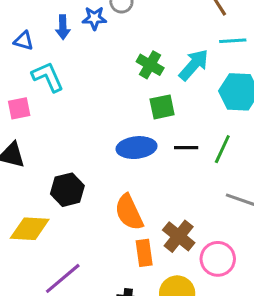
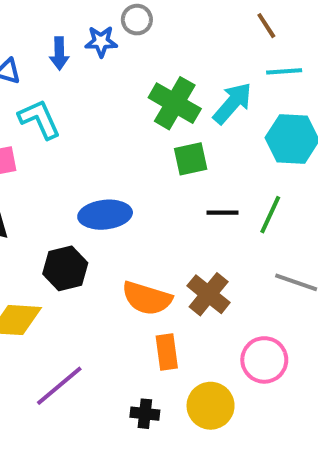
green cross: (150, 65) -> (175, 103), size x1.4
blue ellipse: (137, 148) -> (105, 215), moved
orange semicircle: (129, 212) -> (147, 298), turned -48
brown cross: (179, 236) -> (209, 294), moved

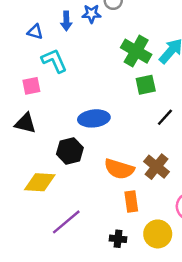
black line: (222, 213) -> (165, 117), turned -48

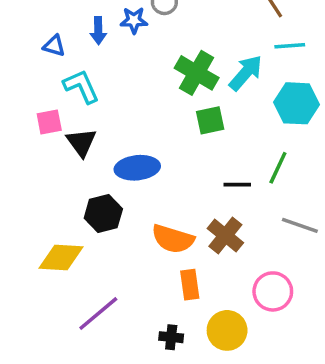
black line: (165, 117) -> (237, 185), moved, turned 48
black triangle: (25, 123) -> (81, 142), moved, turned 40

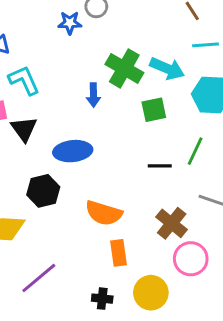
blue arrow: (98, 31) -> (93, 95), moved
cyan arrow: (246, 73) -> (167, 68), turned 72
green square: (210, 120) -> (154, 110), moved
brown cross: (225, 236) -> (172, 223), moved

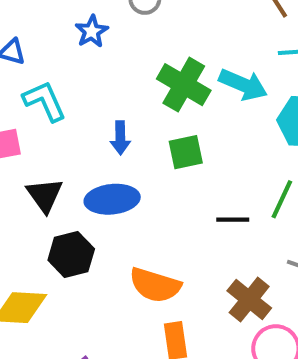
blue star: (70, 23) -> (92, 31), moved, turned -30
blue arrow: (93, 95) -> (120, 138), moved
green square: (154, 110) -> (186, 152), moved
black triangle: (24, 129) -> (45, 195), moved

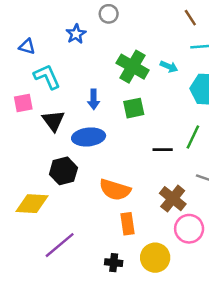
cyan arrow: (243, 85) -> (169, 67), size x0.6
black triangle: (45, 195) -> (53, 121), moved

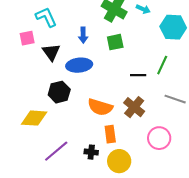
brown cross: (173, 199) -> (134, 107), moved
yellow circle: (155, 258) -> (119, 161), moved
black cross: (114, 263) -> (91, 152), moved

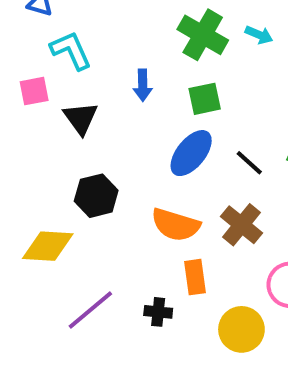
blue ellipse: (79, 65) -> (191, 153), moved, turned -45
black line: (138, 75) -> (249, 163), turned 42
yellow circle: (119, 161) -> (241, 329), moved

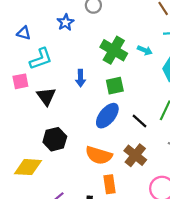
cyan L-shape: (71, 50) -> (41, 59), turned 95

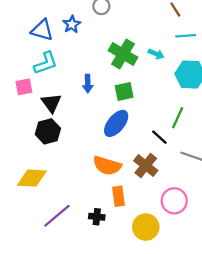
blue triangle: (24, 33) -> (42, 30), moved, size x1.5
black line: (139, 121) -> (159, 137), moved
black hexagon: (55, 139) -> (48, 131), moved

